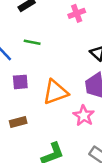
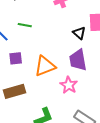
brown rectangle: (18, 122) -> (14, 91), size x1.5

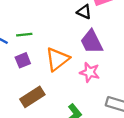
green line: (25, 25) -> (24, 35), moved

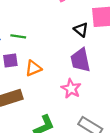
orange triangle: (57, 59) -> (33, 68), moved, size x0.7

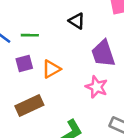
black triangle: (81, 30) -> (77, 21), moved

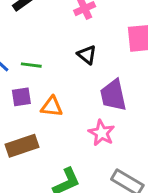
orange triangle: (51, 69) -> (52, 107), turned 30

